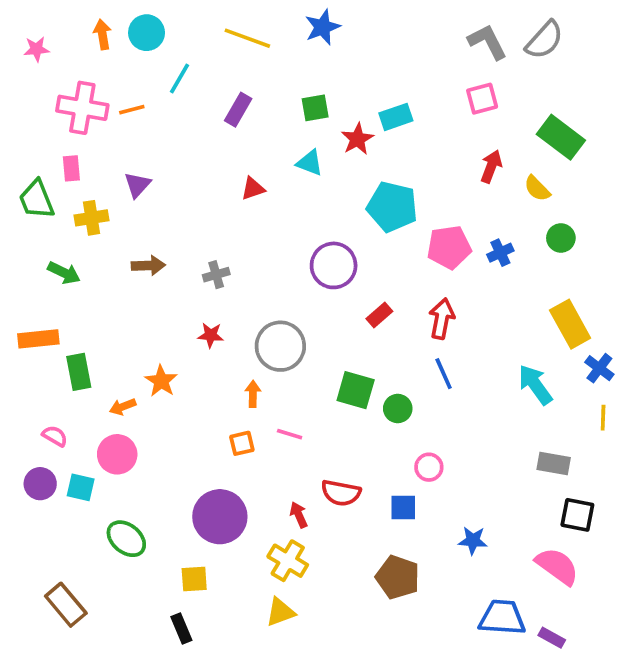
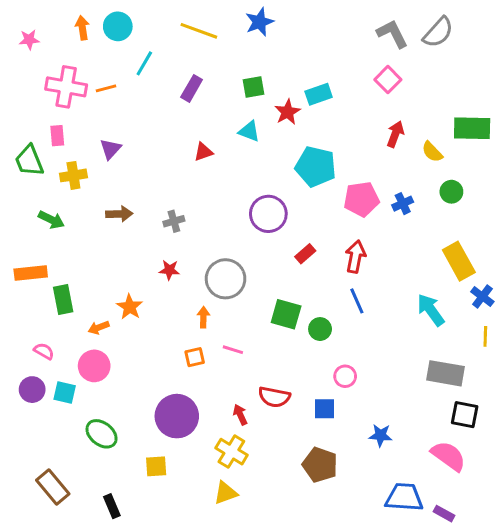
pink square: (482, 99) -> (388, 80), turned -30
green rectangle: (561, 137) -> (472, 128), moved, turned -36
gray rectangle: (554, 464) -> (446, 373), size x1.4
black rectangle: (181, 629) -> (112, 506), moved

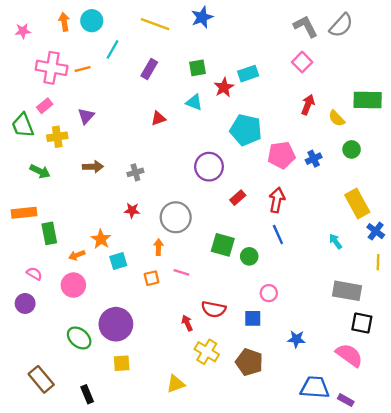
pink rectangle: (57, 136) -> (45, 106), turned 56
cyan arrow: (431, 310) -> (335, 241), size x0.6
cyan square: (65, 392) -> (118, 261), moved, turned -30
purple circle: (177, 416) -> (116, 324), moved
yellow cross: (231, 452) -> (207, 352), moved

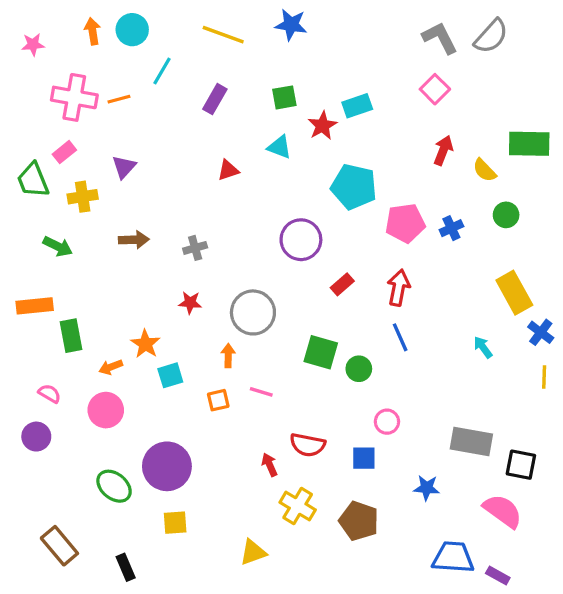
blue star: (202, 17) -> (291, 25), turned 30
gray rectangle: (347, 291) -> (471, 442), moved

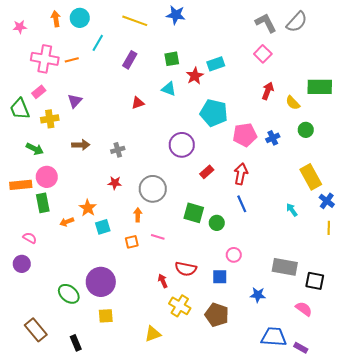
pink circle: (106, 410) -> (47, 177), moved
pink semicircle: (503, 511) -> (304, 309), size x0.7

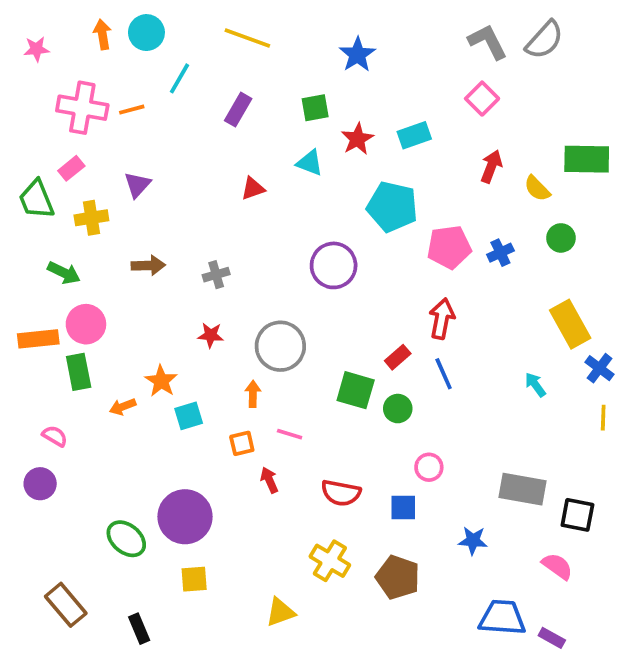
blue star: (176, 15) -> (357, 55), moved, turned 30
cyan rectangle: (216, 64) -> (414, 135), moved
red rectangle: (207, 172) -> (398, 357), moved
red arrow: (163, 281) -> (269, 480), moved

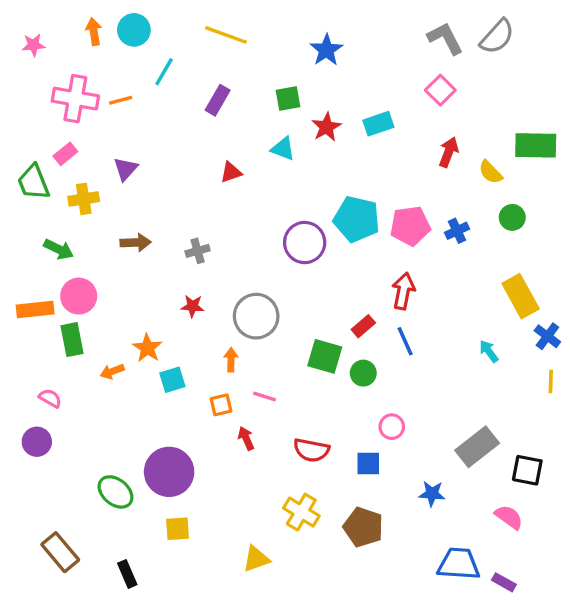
cyan pentagon: (392, 207) -> (357, 219), moved
gray rectangle: (522, 489) -> (477, 447), turned -48

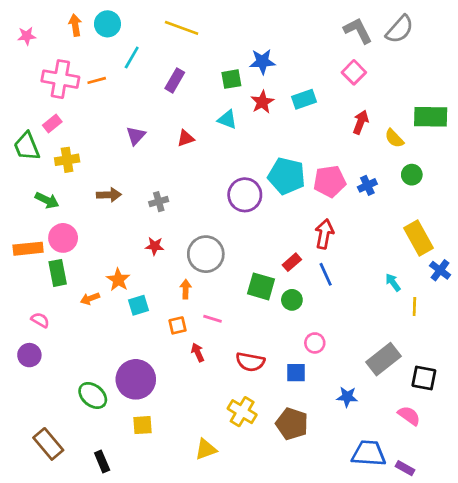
blue star: (326, 50) -> (262, 62), moved, turned 30
purple triangle: (126, 169) -> (136, 136), moved
yellow line: (551, 381) -> (414, 307), moved

